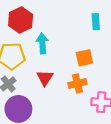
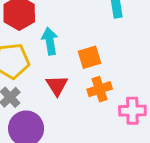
orange square: (84, 58) -> (90, 57), moved

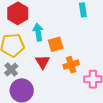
orange square: (90, 57) -> (56, 44), moved

